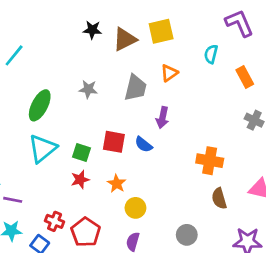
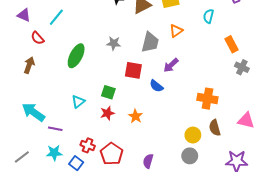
orange rectangle: (245, 77) -> (231, 44), moved
purple arrow: (162, 118) -> (171, 65), turned 35
red square: (114, 142) -> (133, 70), moved
cyan triangle: (42, 149) -> (78, 102), moved, size x0.6
yellow circle: (135, 208) -> (193, 135), moved

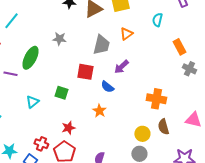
gray star: (114, 43) -> (59, 39), moved
red star: (107, 113) -> (68, 128), moved
orange star: (136, 116) -> (99, 111), moved
purple line: (55, 129) -> (10, 74), moved

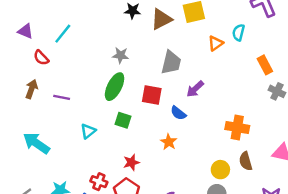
orange triangle: (126, 34) -> (216, 43), moved
green ellipse: (30, 58) -> (115, 87), moved

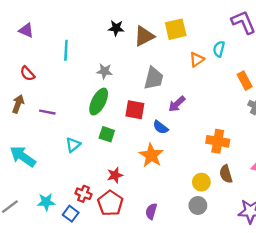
purple triangle: (25, 31) -> (26, 30), moved
cyan line: (63, 34) -> (66, 50), moved, turned -36
orange star: (169, 142) -> (151, 155), size x1.5

